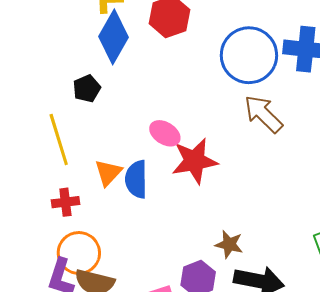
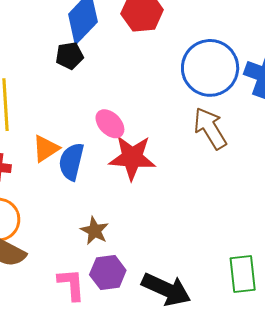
black pentagon: (87, 89) -> (70, 56), moved
brown star: (229, 244) -> (95, 231), moved

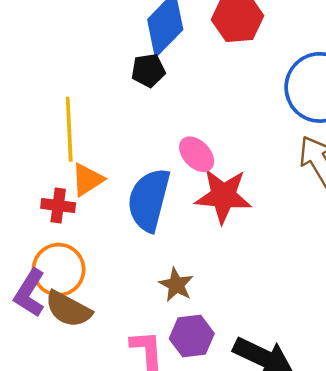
orange triangle: (46, 149) -> (87, 180), moved
blue semicircle: (71, 162) -> (149, 200), size x1.4

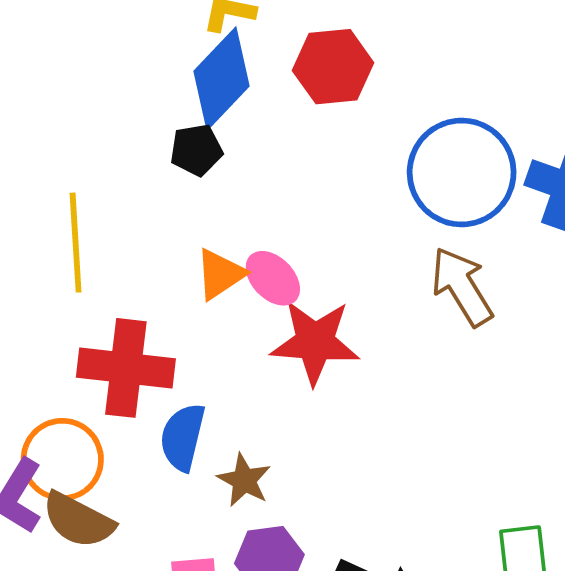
orange triangle: (87, 180) -> (220, 274), moved
blue semicircle: (149, 200) -> (183, 437), moved, size x0.7
red cross: (58, 206) -> (126, 368), moved, size x1.8

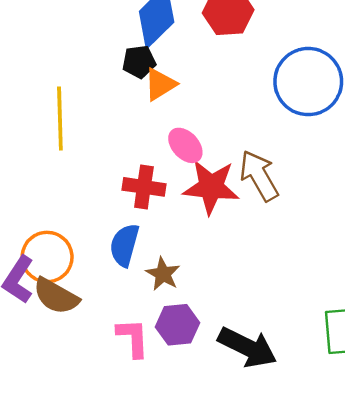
orange triangle: (220, 274) -> (160, 84), moved
brown arrow: (462, 287) -> (259, 176), moved
red cross: (126, 368) -> (144, 187), moved, size x0.7

